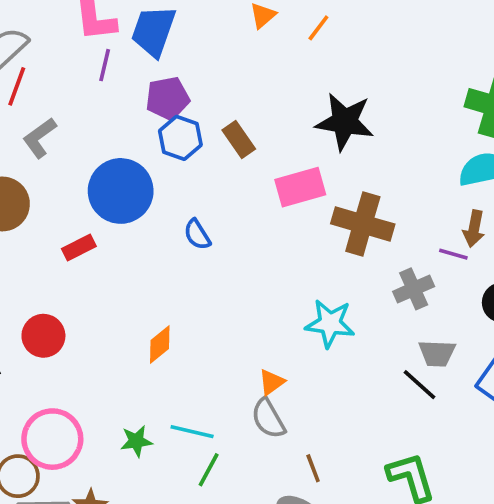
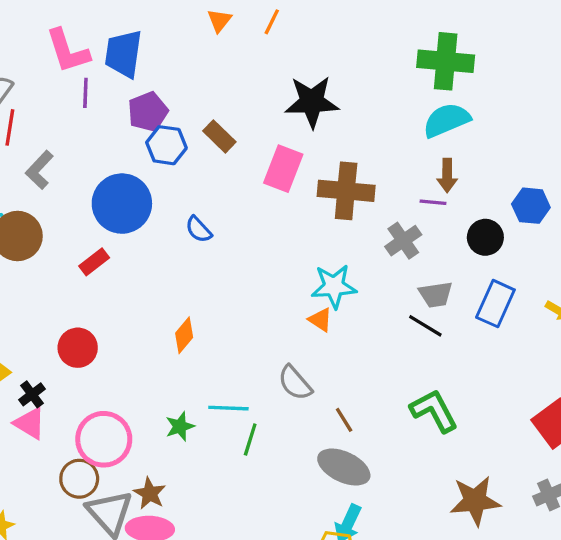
pink rectangle: (300, 187) -> (283, 169), turned -42
orange triangle: (272, 382) -> (320, 320), moved, turned -40

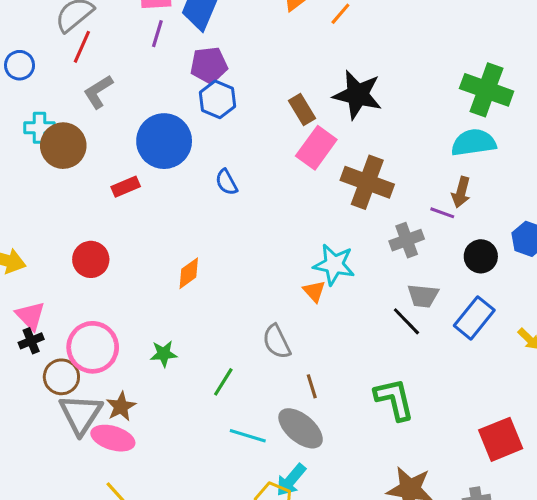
brown rectangle: (219, 136) -> (302, 109), moved
black cross: (32, 394) -> (31, 341), moved
cyan line: (228, 408) -> (248, 436), moved

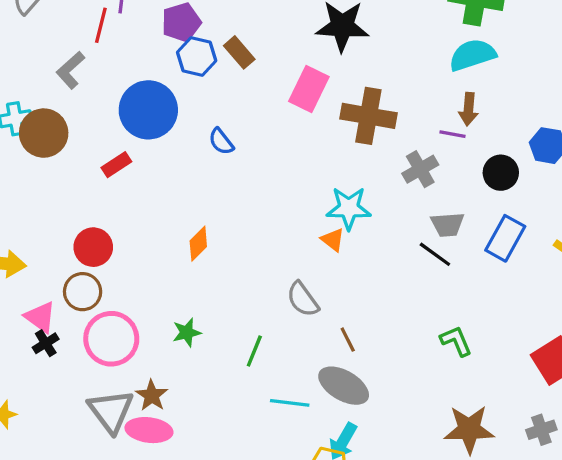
red line: (82, 47) -> (101, 25), moved
brown rectangle: (302, 109) -> (239, 52), moved
brown circle: (61, 377) -> (83, 292), moved
green L-shape: (394, 399) -> (456, 341), moved, size x0.7

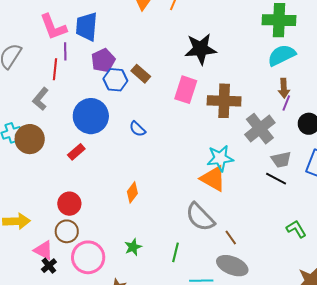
purple line: (453, 134) -> (286, 103), moved, turned -70
gray cross: (420, 169) -> (260, 129), size x1.4
orange triangle: (333, 240) -> (213, 179), size x1.8
gray semicircle: (303, 299) -> (200, 217), size x1.4

